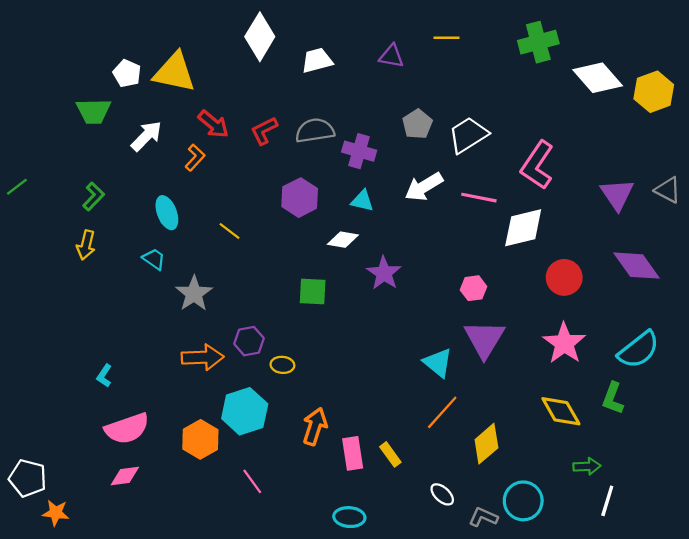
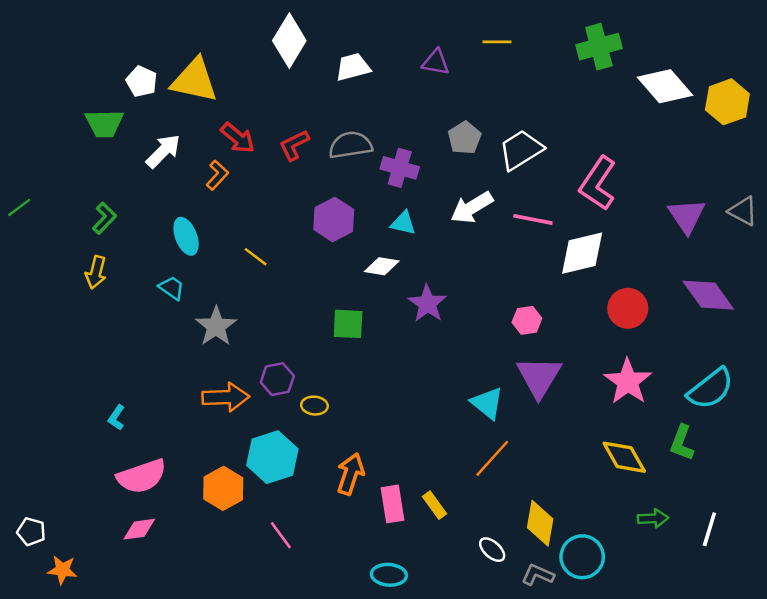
yellow diamond: (486, 444) -> (540, 523), moved, turned -39
white pentagon: (28, 478) -> (31, 532), size x0.7
white line: (607, 501) -> (709, 529), moved

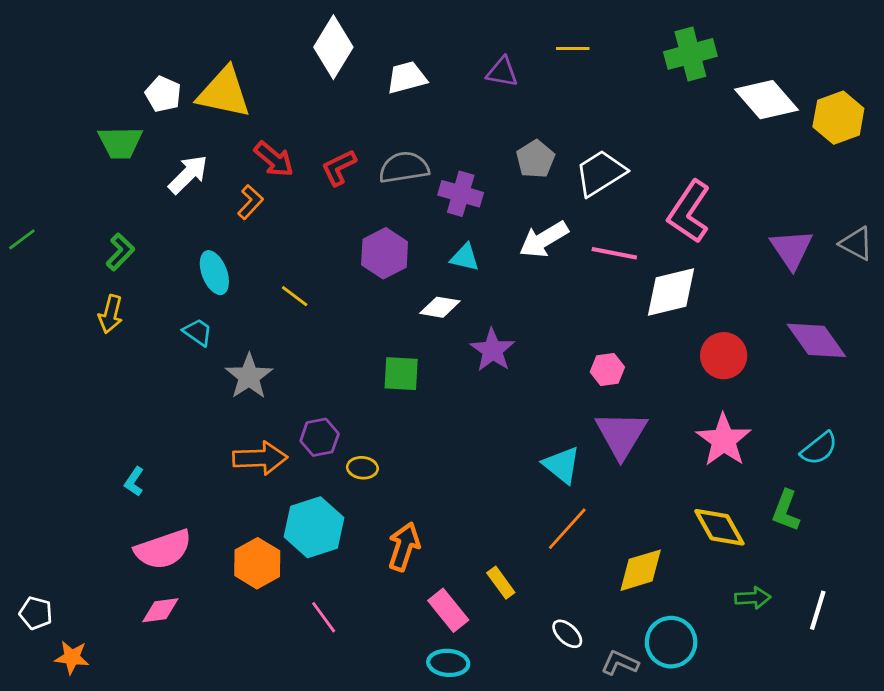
cyan semicircle: (711, 389) -> (819, 448), size x0.7
pink rectangle: (393, 504) -> (448, 610), moved, turned -30
yellow diamond: (540, 523) -> (641, 570), moved, turned 63

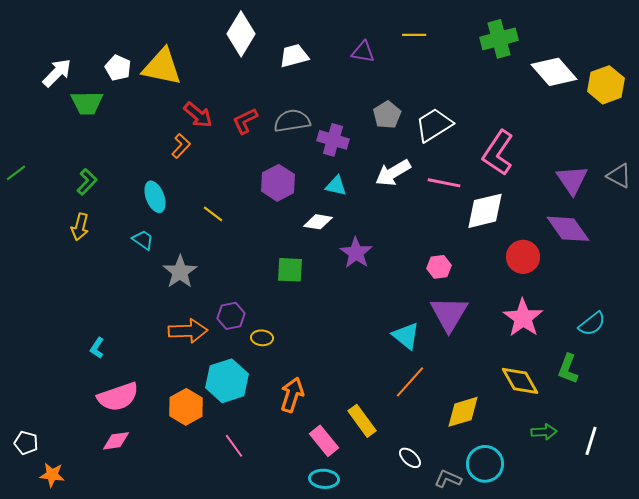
white arrow: (188, 174) -> (57, 73), moved
purple diamond: (816, 340) -> (568, 229), moved
yellow rectangle: (501, 583) -> (362, 421), size x1.4

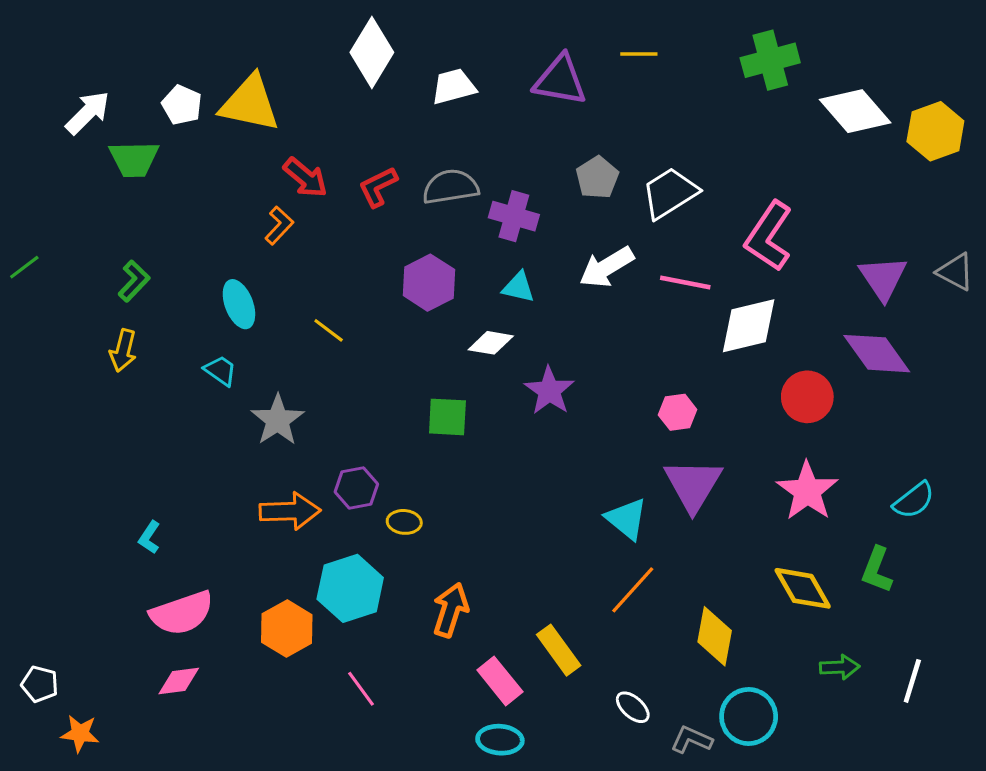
purple triangle: (363, 52) -> (560, 80), size x1.5
yellow diamond: (463, 412) -> (715, 636), turned -63

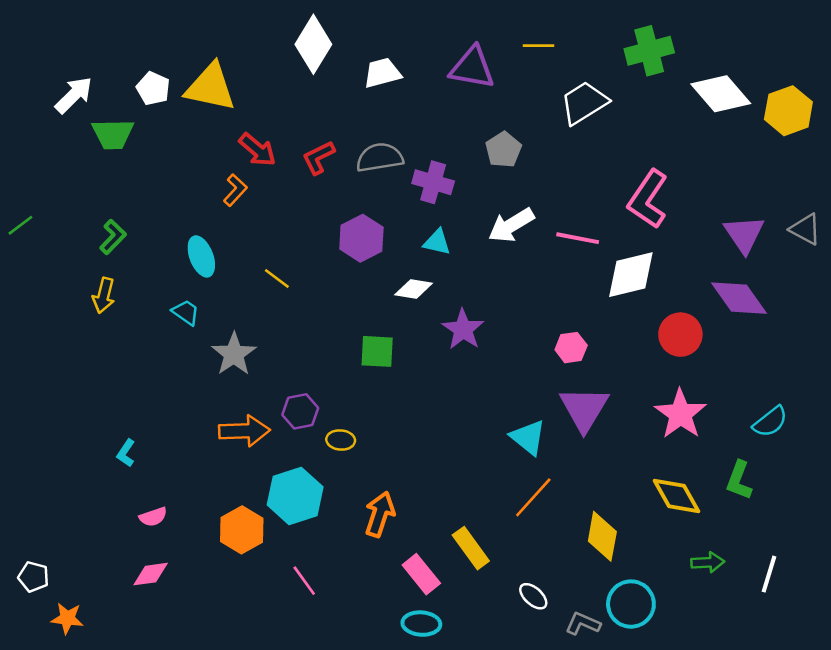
white trapezoid: (670, 193) -> (584, 103), moved
pink semicircle: (182, 613) -> (153, 517), size x0.5

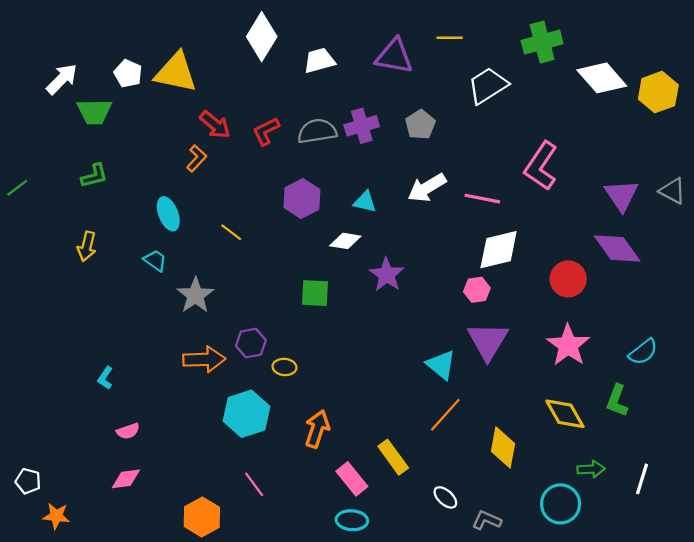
purple cross: (433, 182) -> (362, 126), moved, turned -32
green L-shape: (113, 237) -> (94, 176), moved, turned 32
white diamond: (631, 275) -> (499, 250), moved
orange hexagon: (242, 530) -> (202, 517), moved
cyan circle: (631, 604) -> (561, 504), moved

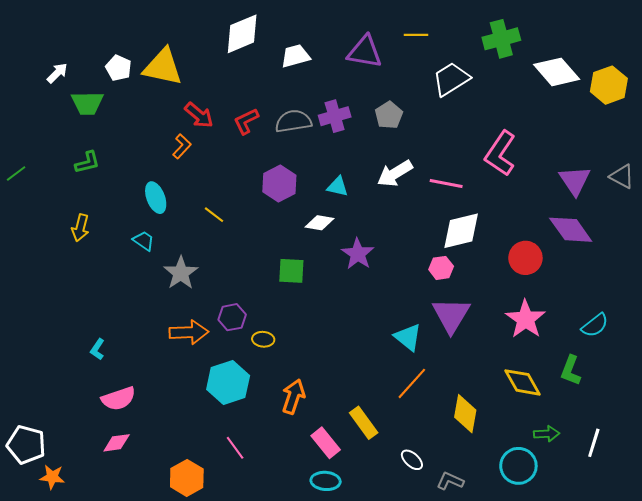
white diamond: (262, 37) -> (242, 34), turned 36
white arrow: (62, 79) -> (57, 73), size x0.7
pink semicircle: (128, 431) -> (119, 399), size x1.6
white pentagon: (28, 481) -> (26, 445), size x1.6

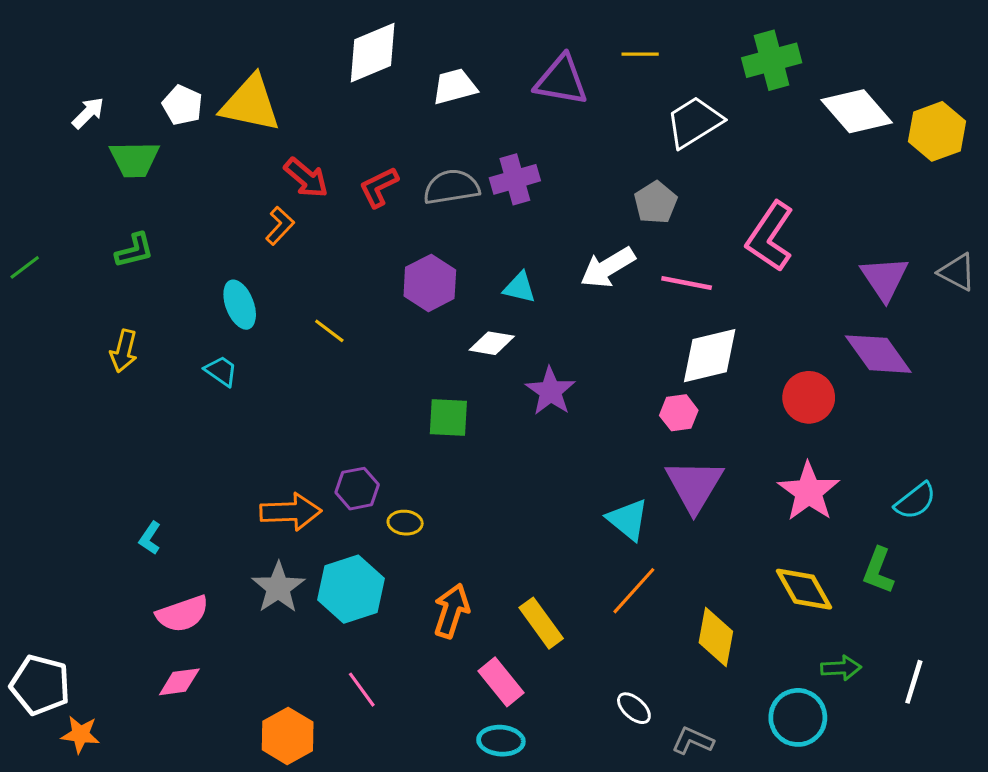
gray pentagon: (389, 115) -> (656, 203), moved
gray star: (181, 273) -> (278, 588), moved
yellow rectangle: (364, 423) -> (541, 623), moved

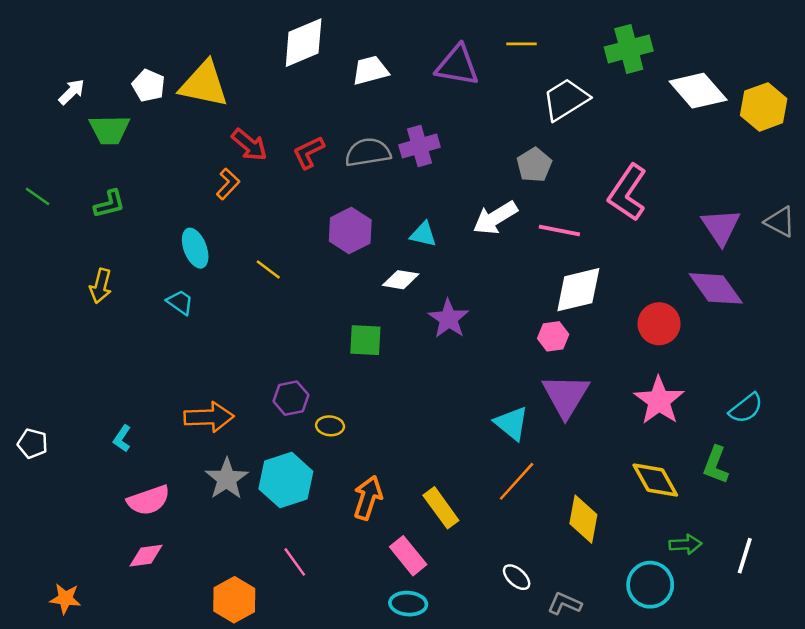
green line: (25, 267) -> (38, 196), moved, turned 72
orange arrow: (291, 512) -> (209, 417), moved
white pentagon: (40, 685) -> (33, 443), moved, size x0.6

